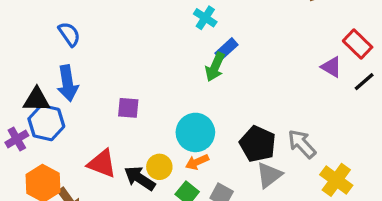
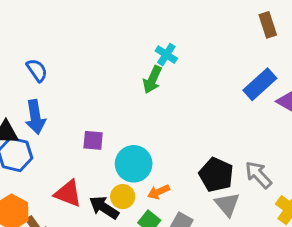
blue rectangle: (227, 49) -> (260, 84), moved, size x1.5
green arrow: (215, 67) -> (152, 80), moved
cyan circle: (195, 132) -> (134, 164), moved
gray triangle: (269, 175) -> (227, 204), turned -32

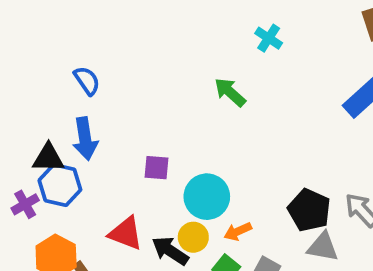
cyan cross: (166, 55) -> (269, 38), moved
green arrow: (152, 80) -> (230, 92), turned 108
gray triangle: (227, 204) -> (323, 247), turned -40

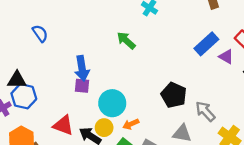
blue arrow: (85, 139) -> (82, 68), moved
black pentagon: (309, 210) -> (174, 95), moved

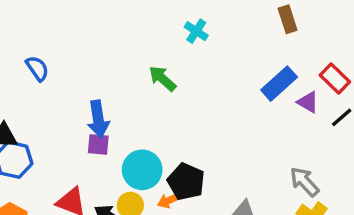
black pentagon: (174, 95) -> (186, 182), moved
gray arrow: (205, 111) -> (304, 182), moved

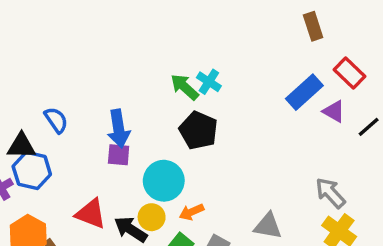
cyan cross: (196, 31) -> (209, 82), moved
blue semicircle: (37, 68) -> (56, 120), moved
red rectangle: (335, 79) -> (350, 73), moved
black pentagon: (186, 182) -> (198, 130), moved

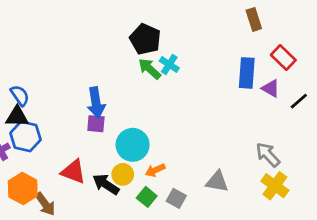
blue rectangle: (304, 92) -> (247, 73), turned -44
blue semicircle: (56, 120) -> (20, 96), moved
black pentagon: (198, 130) -> (145, 39), moved

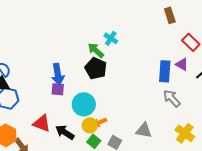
black pentagon: (145, 39) -> (96, 68), moved
cyan cross: (169, 65) -> (111, 38), moved
blue rectangle: (247, 73) -> (165, 71), moved
gray arrow: (268, 155) -> (172, 98), moved
yellow circle: (123, 174) -> (90, 125), moved

